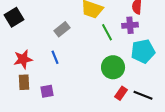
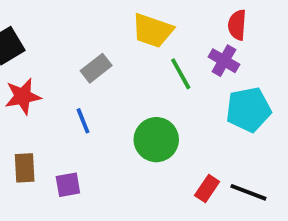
purple cross: (130, 25) -> (224, 61), turned 35
red star: (23, 59) -> (23, 96), moved
green circle: (113, 67) -> (156, 140), moved

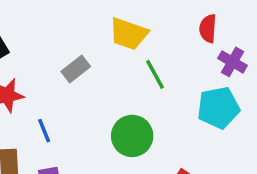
purple cross: (224, 61) -> (233, 62), moved
blue line: (83, 121) -> (44, 131), moved

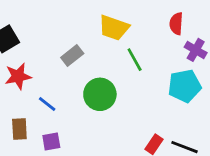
blue line: (44, 131) -> (47, 104), turned -30
green circle: (132, 136) -> (100, 94), moved

